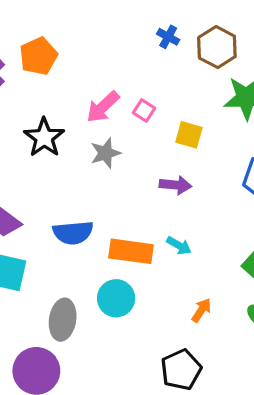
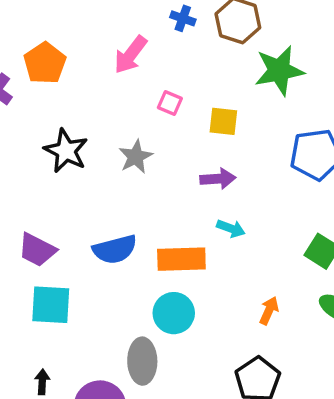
pink arrow: (103, 107) -> (131, 55), moved
cyan arrow: (179, 246) -> (231, 228), moved
gray ellipse: (63, 320) -> (142, 361), moved

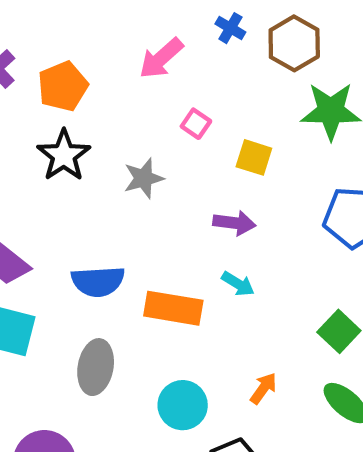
orange pentagon: (45, 63) -> (63, 86), moved
cyan circle: (174, 313) -> (183, 405), moved
gray ellipse: (142, 361) -> (96, 367), moved

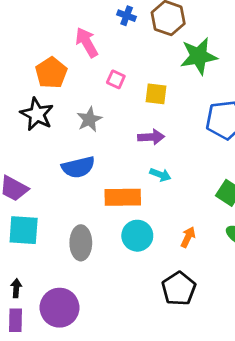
pink arrow: (161, 58) -> (87, 42), turned 112
orange pentagon: (63, 86) -> (51, 73), moved
blue semicircle: (98, 281) -> (78, 167), moved
cyan circle: (183, 405) -> (137, 236), moved

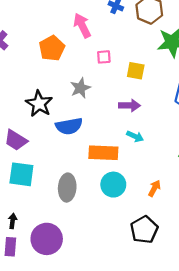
pink square: (116, 79) -> (104, 57), turned -32
black star: (37, 114) -> (39, 104), moved

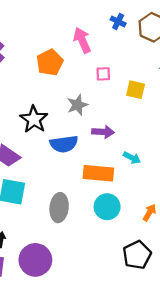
purple arrow: (130, 105) -> (103, 132), moved

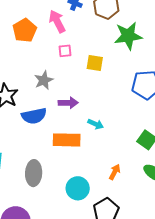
pink arrow: (82, 40) -> (57, 21), moved
orange pentagon: (50, 62) -> (25, 30), moved
cyan circle: (107, 207) -> (78, 188), moved

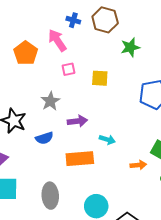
green star: (128, 36) -> (130, 47), size x0.7
blue semicircle: (34, 116) -> (44, 138), size x0.7
orange arrow: (115, 172) -> (138, 165), moved, turned 63

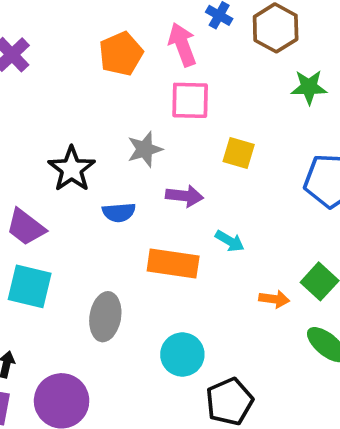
pink square: (68, 69) -> (190, 100), size x1.6
yellow square: (100, 78) -> (239, 153), moved

